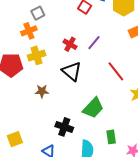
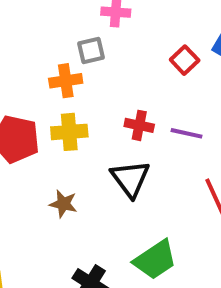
purple line: (94, 43) -> (187, 133), turned 49
red cross: (70, 44) -> (139, 125), turned -32

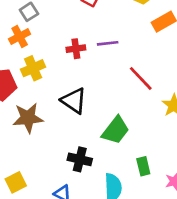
black triangle: (130, 179) -> (74, 101), moved
brown star: (63, 204) -> (28, 118), moved, size x1.6

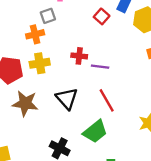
purple line: (108, 43) -> (100, 67), moved
red line: (141, 78) -> (107, 100), moved

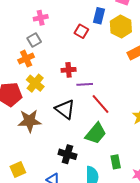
yellow cross: (40, 63) -> (35, 83), turned -30
purple line: (100, 67) -> (85, 84), moved

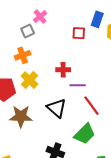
pink cross: (41, 18) -> (40, 17), turned -32
red square: (81, 31) -> (79, 33), turned -32
gray square: (34, 40) -> (28, 31), moved

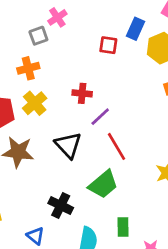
purple line: (78, 85) -> (100, 117), turned -49

